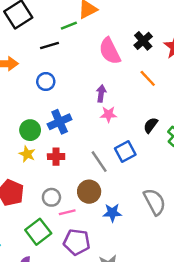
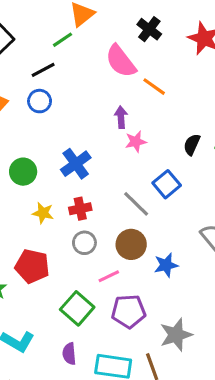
black cross: (143, 41) -> (149, 29), moved
orange line: (148, 78) -> (154, 87), moved
blue circle: (46, 82) -> (40, 101), moved
green circle: (30, 130) -> (23, 172), moved
gray circle: (51, 197) -> (84, 243), moved

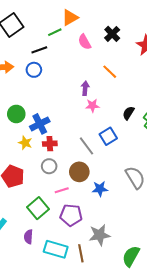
pink semicircle: (121, 61) -> (85, 42), moved, size x0.7
blue cross: (76, 164) -> (40, 124), moved

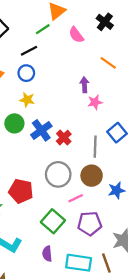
yellow star: (25, 143) -> (27, 100), moved
red cross: (50, 144) -> (64, 138), moved, turned -32
gray line: (86, 146) -> (95, 147), turned 48
gray circle: (49, 166) -> (58, 174), size x1.5

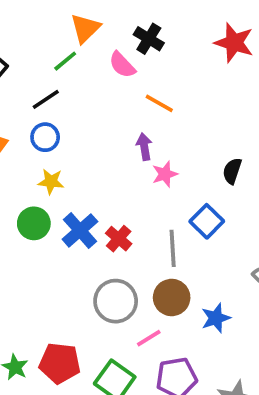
black cross: (105, 22) -> (149, 39), moved
orange line: (108, 63) -> (159, 103), moved
red pentagon: (21, 191) -> (60, 363), moved

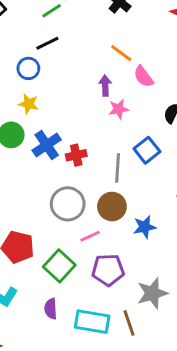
pink semicircle: (122, 65) -> (144, 76), moved
black line: (46, 99) -> (47, 43), moved
red cross: (119, 239) -> (76, 155), turned 30

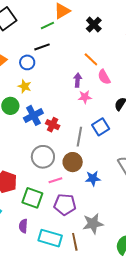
red cross: (76, 155) -> (53, 125), turned 32
green square: (59, 266) -> (32, 198), turned -30

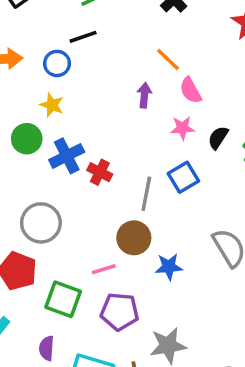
pink star: (85, 97) -> (182, 128), moved
gray circle: (43, 157) -> (41, 223), moved

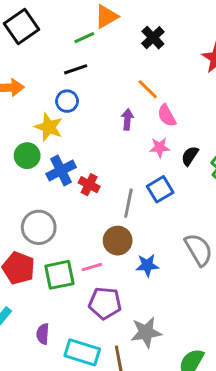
blue circle: (57, 63) -> (67, 101), moved
yellow star: (52, 105) -> (49, 127), size x1.4
green square: (63, 299) -> (59, 275), moved, turned -32

